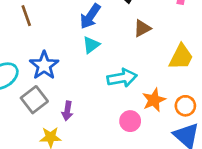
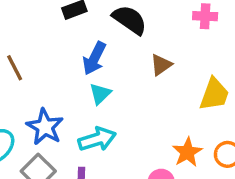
cyan arrow: (122, 78) -> (97, 139), moved

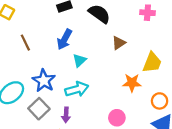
blue arrow: (94, 58) -> (64, 39), moved
orange star: (187, 152) -> (132, 83), moved, turned 30

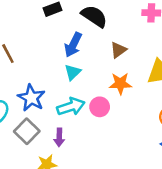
blue arrow: (64, 39) -> (73, 45), moved
orange star: (132, 83) -> (120, 84), moved
pink circle: (117, 118) -> (100, 107), moved

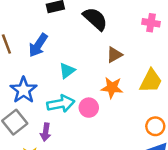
blue arrow: (73, 45) -> (38, 45), moved

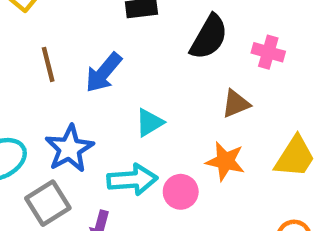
black semicircle: (95, 19) -> (209, 37), turned 72
pink cross: (151, 23) -> (268, 52), moved

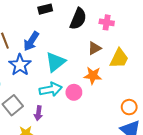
cyan triangle: (149, 123) -> (55, 62), size x1.5
blue star: (69, 149) -> (20, 65), moved
yellow trapezoid: (295, 157) -> (119, 58), moved

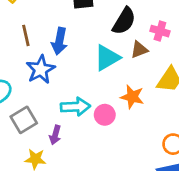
blue arrow: (31, 41) -> (59, 41), turned -30
brown triangle: (94, 48) -> (139, 50), moved
cyan triangle: (55, 62) -> (107, 58), moved

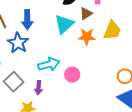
orange star: (132, 97) -> (87, 37), moved
pink circle: (105, 115) -> (72, 75), moved

